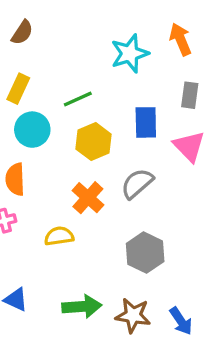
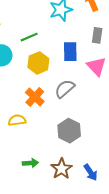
green arrow: (82, 307) -> (30, 163), size x0.7
brown star: (133, 315) -> (62, 169), turned 30

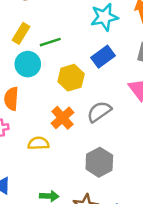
green line: (29, 37) -> (50, 42), moved
blue rectangle: (70, 52) -> (103, 57), moved, turned 48

